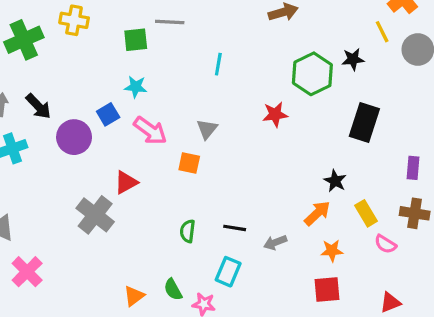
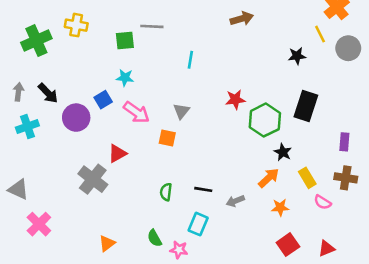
green hexagon: (312, 74) -> (265, 120), moved
red square: (327, 290) -> (288, 245), moved, turned -30
orange triangle: (134, 296) -> (107, 243), moved

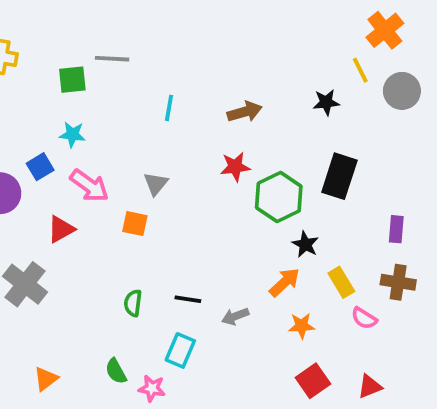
brown arrow: (242, 19) -> (245, 112), moved
red triangle: (117, 153) -> (61, 229), moved

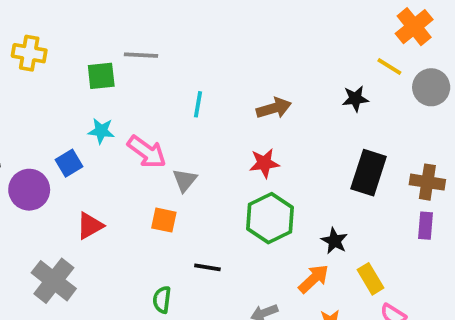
yellow line: (360, 70) -> (389, 66), turned -32
pink arrow: (89, 186) -> (147, 152), moved
green hexagon: (279, 197) -> (270, 218), moved
brown cross: (398, 282) -> (427, 182), moved
black line: (188, 299) -> (207, 267), moved

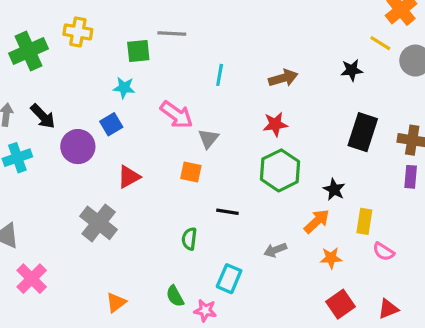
cyan star: (101, 131) -> (124, 88), moved
yellow rectangle: (370, 279) -> (364, 221), turned 40

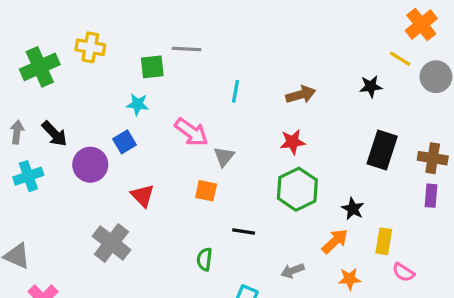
red triangle: (129, 177) -> (142, 196), turned -45

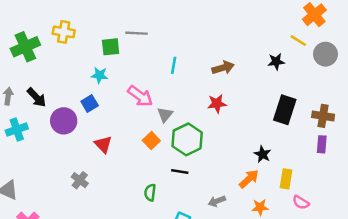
green hexagon: (297, 189) -> (187, 139), moved
orange square: (206, 191) -> (151, 141), turned 35
gray cross: (111, 243) -> (80, 180), size x0.6

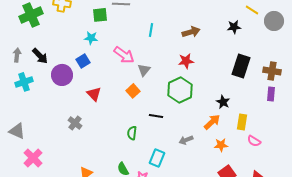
green hexagon: (187, 139) -> (180, 90), moved

